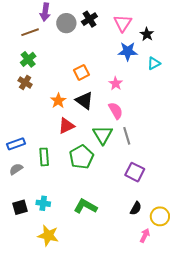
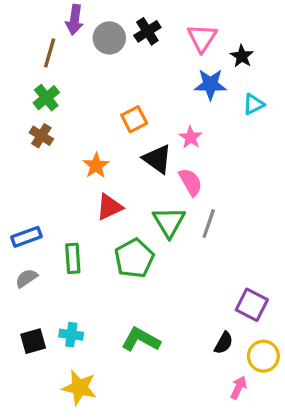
brown line: (30, 32) -> (50, 53), turned -54
black triangle: (84, 101) -> (157, 159), moved
gray line: (127, 136) -> (209, 224), turned 36
purple square: (135, 172) -> (252, 305), moved

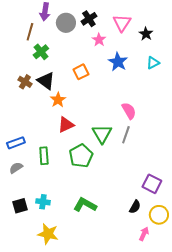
blue star: (210, 84) -> (118, 62), moved, turned 30
green cross: (46, 98) -> (41, 52), moved
pink star: (190, 137) -> (99, 40), moved
black triangle: (157, 159) -> (46, 81), moved
pink semicircle: (190, 182) -> (129, 111), moved

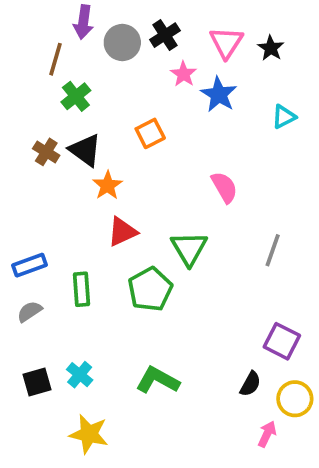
black star: (146, 34) -> (271, 48), moved
blue star: (118, 62) -> (219, 94), moved
pink semicircle: (129, 111) -> (224, 187), moved
gray line: (126, 135) -> (273, 250), moved
cyan cross: (43, 202) -> (80, 375), turned 32

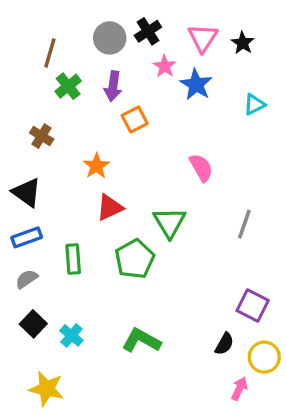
purple arrow: (83, 22) -> (113, 86), moved
black triangle: (85, 150) -> (27, 193), moved
black square: (37, 382) -> (33, 324), moved, turned -30
yellow star: (89, 434) -> (47, 389), moved

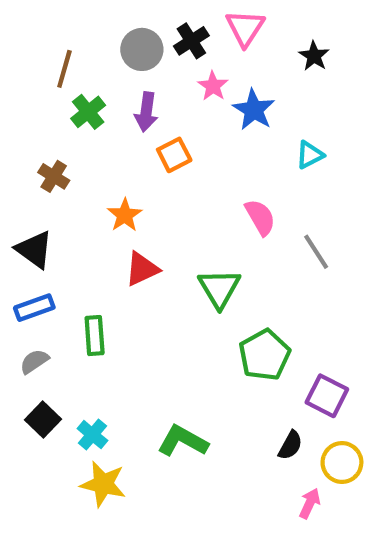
pink triangle: (203, 38) -> (245, 28), moved
cyan triangle: (254, 104) -> (310, 155), moved
gray line: (244, 224) -> (316, 252), moved, turned -52
green pentagon: (135, 259) -> (265, 355), moved
yellow star: (47, 389) -> (103, 484), moved

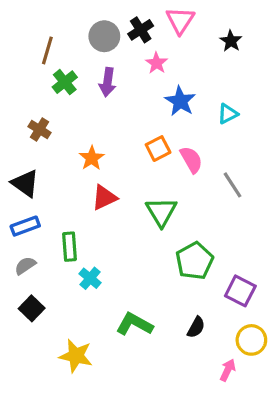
blue star: (254, 110) -> (180, 101), moved
orange square: (174, 155) -> (158, 149), moved
cyan cross: (92, 435) -> (90, 278), moved
black semicircle: (290, 445) -> (196, 327), moved

